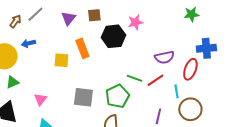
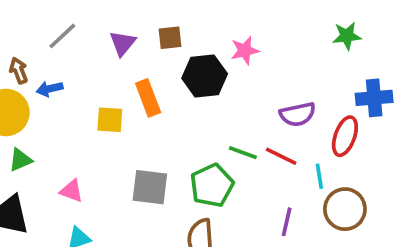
brown arrow: (15, 21) -> (19, 71), moved, turned -56
red line: (155, 80) -> (281, 156), turned 60
pink triangle: (40, 99) -> (71, 191), turned -48

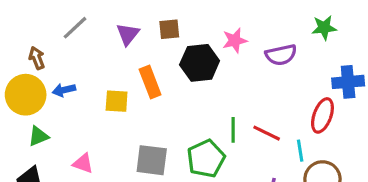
blue arrow: (50, 89) -> (64, 90), moved
purple semicircle: (298, 114) -> (281, 55), moved
green line: (243, 153) -> (233, 130), turned 70

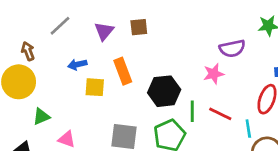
pink star: (235, 40) -> (214, 74), moved
black hexagon: (200, 63) -> (164, 91), moved
blue arrow: (64, 90) -> (77, 64), moved
green triangle: (38, 136) -> (41, 117), moved

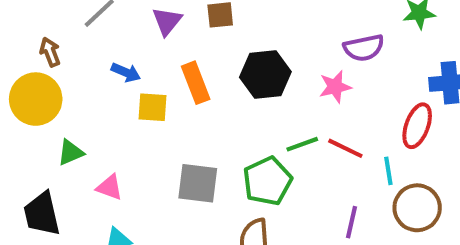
blue arrow: (77, 64) -> (126, 72), turned -144
black hexagon: (164, 91) -> (265, 74), moved
green line: (192, 111) -> (302, 144), turned 70

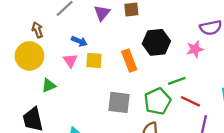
orange rectangle: (196, 83) -> (129, 60), moved
red line: (345, 148) -> (190, 101), moved
pink triangle: (109, 187) -> (70, 60), moved, turned 35

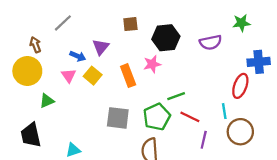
purple triangle: (102, 13) -> (101, 47), moved
black hexagon: (156, 42) -> (166, 38), moved
pink star: (195, 49) -> (152, 64), moved
yellow square: (94, 60) -> (93, 76), turned 36

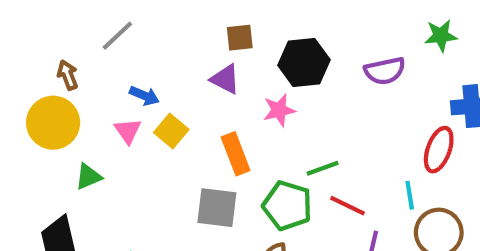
purple triangle: (101, 47) -> (225, 79), moved, turned -42
orange rectangle: (128, 76) -> (236, 154), moved
green pentagon: (157, 117) -> (287, 206), turned -30

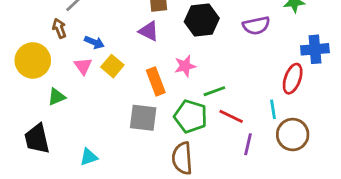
brown arrow: (68, 75) -> (59, 28), moved
pink star: (279, 110) -> (185, 66), moved

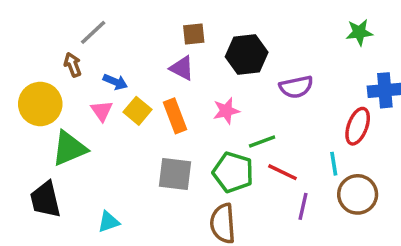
purple semicircle: (256, 26) -> (296, 87), moved
orange rectangle: (156, 81) -> (175, 116), moved
green triangle: (57, 97) -> (69, 148), size x1.6

